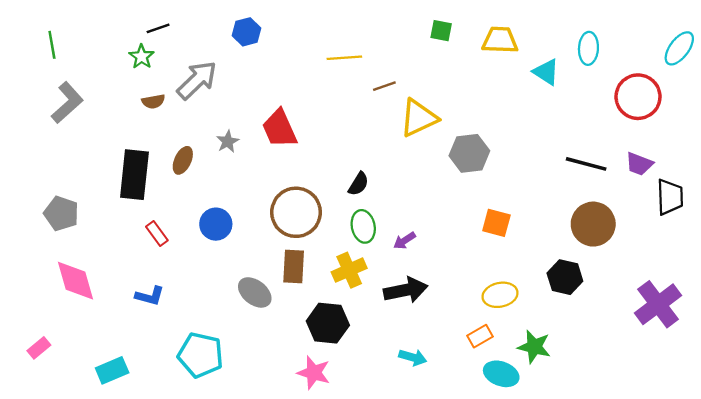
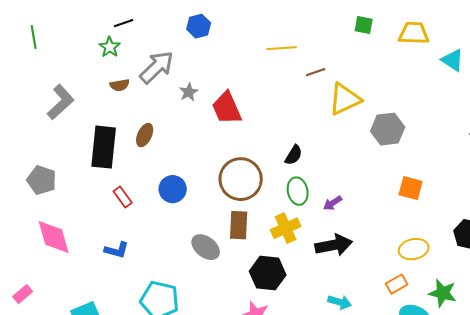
gray L-shape: (67, 103) -> (61, 102), moved
gray star: (228, 142) -> (189, 92), moved

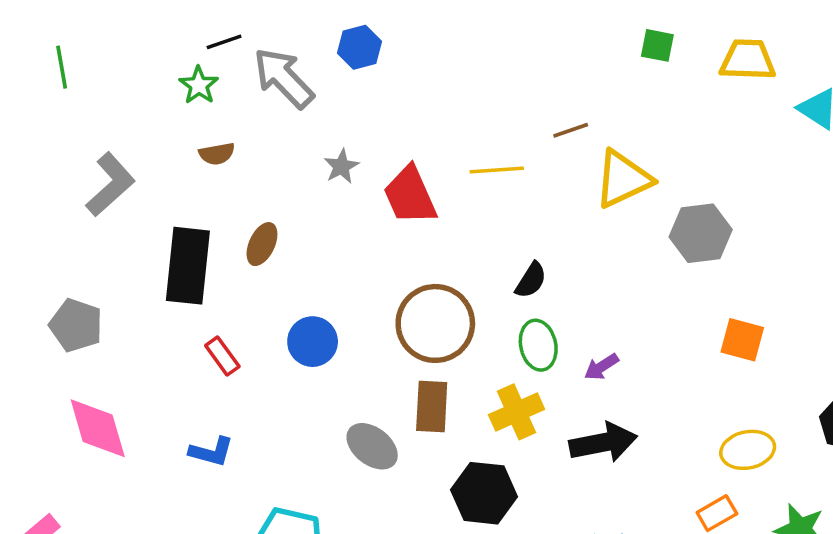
yellow line: (282, 48) -> (497, 170), moved
gray arrow: (157, 67) -> (284, 78), moved, turned -90

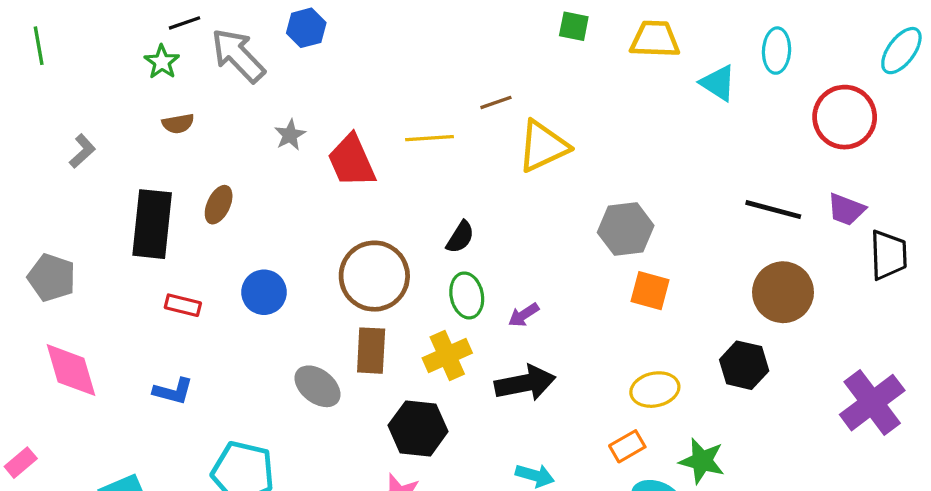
gray L-shape: (110, 184) -> (82, 151), size x0.6
gray hexagon: (701, 233) -> (626, 229), moved
red rectangle: (222, 356) -> (183, 305), turned -40

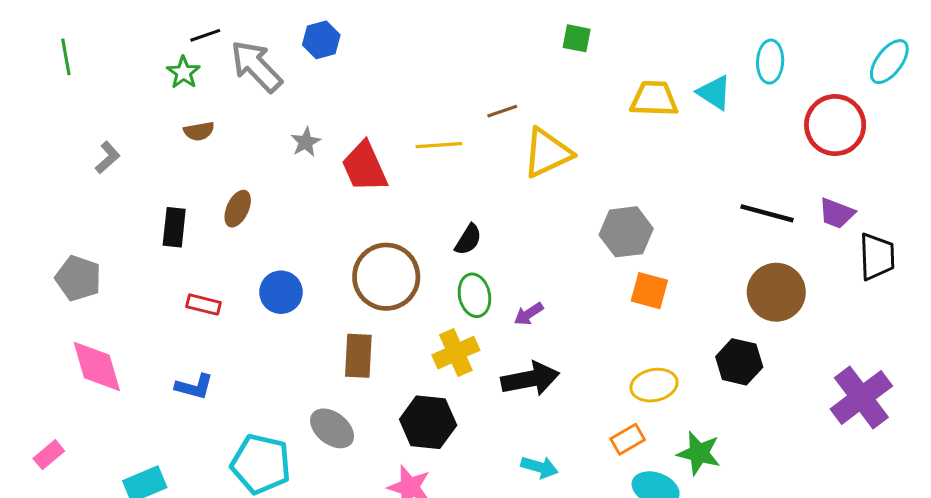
yellow trapezoid: (655, 39) -> (654, 99), moved
black rectangle: (152, 224) -> (174, 227), size x0.6
brown rectangle: (371, 351) -> (358, 356), moved
gray ellipse: (318, 386) -> (332, 428), moved

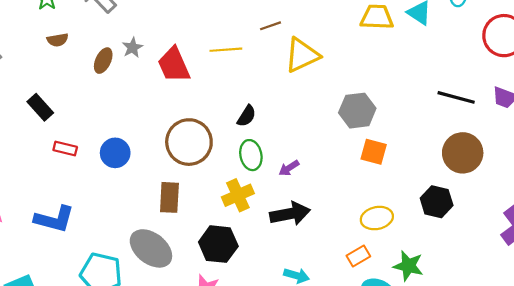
brown ellipse: (238, 209) -> (103, 61), moved
black rectangle: (174, 227) -> (40, 107), turned -48
red rectangle: (204, 305) -> (65, 149), moved
blue L-shape: (194, 387) -> (54, 219), size x1.5
gray ellipse: (332, 428) -> (151, 248), size x1.4

